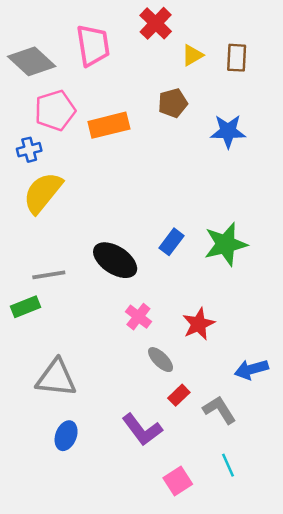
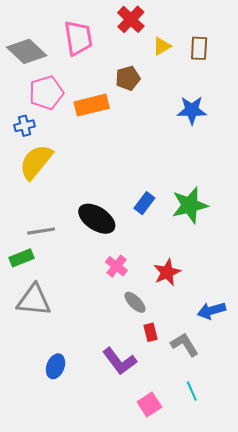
brown pentagon: (173, 103) -> (128, 78), moved
gray triangle: (56, 378) -> (34, 300), moved
red rectangle: (179, 395) -> (150, 332), turned -60

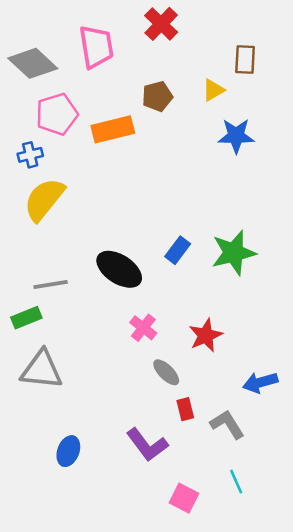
yellow triangle: (162, 46) -> (213, 90), moved
pink square: (149, 405) -> (184, 498), turned -30

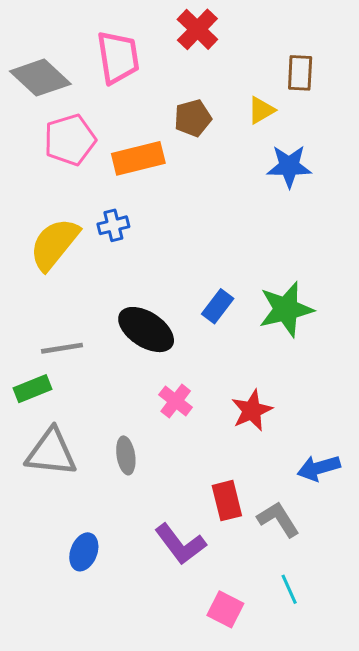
blue cross: (30, 155) -> (113, 225), moved
gray ellipse: (166, 372) -> (126, 455), moved, turned 36
red rectangle: (185, 409) -> (227, 501), size x1.4

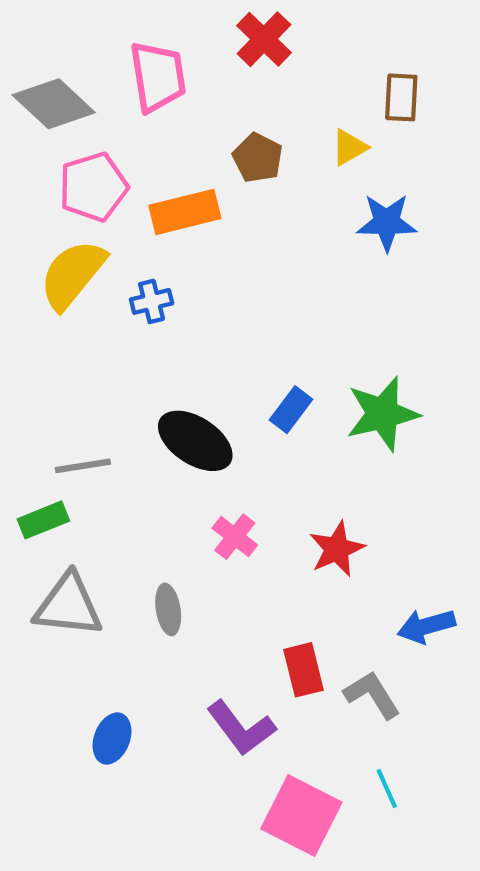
brown pentagon: (193, 118) -> (258, 158), turned -30
yellow semicircle: (54, 244) -> (72, 274), moved
pink square: (225, 609) -> (301, 816), size x1.6

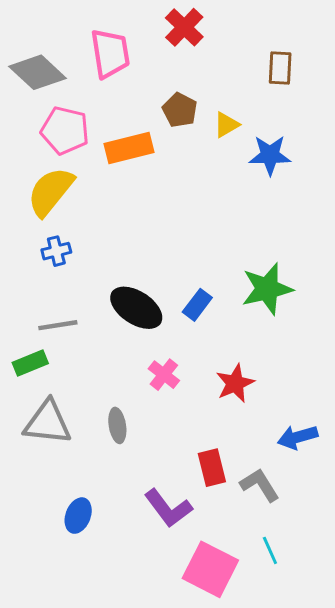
yellow triangle: (349, 147) -> (226, 125), moved
pink pentagon: (93, 187) -> (65, 130), turned 30
blue cross: (152, 301) -> (56, 251), moved
blue rectangle: (291, 410) -> (197, 305), moved

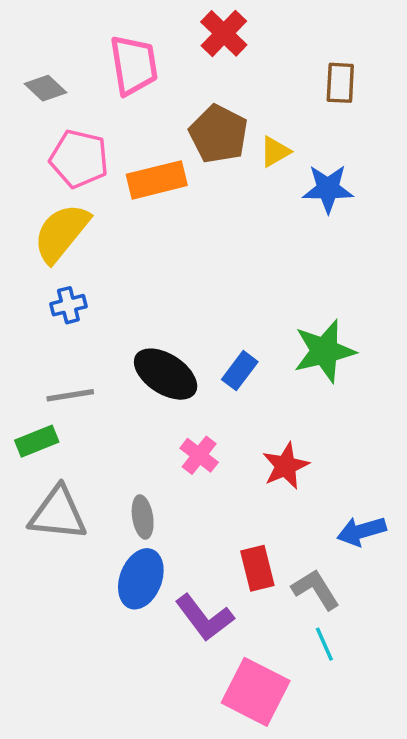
gray diamond: (37, 72) -> (46, 88), size x0.6
brown pentagon: (180, 110) -> (219, 134), size x1.4
blue ellipse: (78, 516) -> (141, 579), moved, size x1.4
cyan line: (270, 550) -> (324, 644), moved

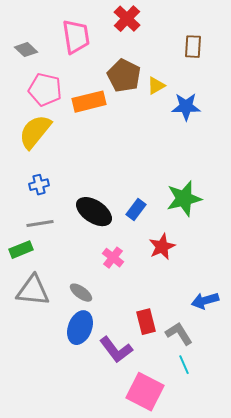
blue cross: (68, 305) -> (39, 185), moved
red star: (286, 466) -> (162, 247), moved
gray ellipse: (143, 517) -> (81, 293), turned -45

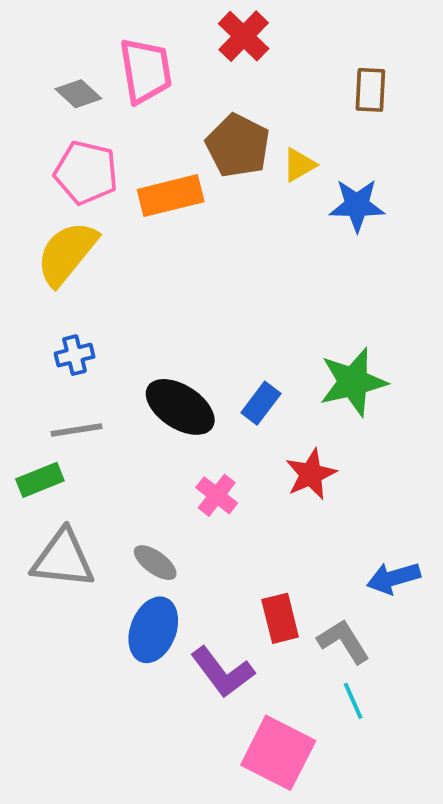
gray diamond: (26, 50) -> (78, 94), moved

